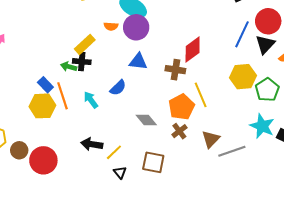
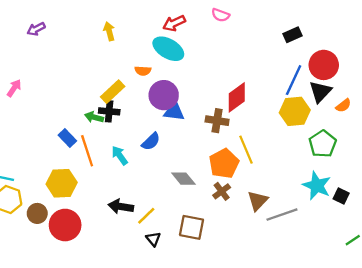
purple circle: (136, 27) -> (164, 95), moved
yellow hexagon: (243, 77) -> (295, 111), moved
yellow hexagon: (42, 106) -> (62, 183), moved

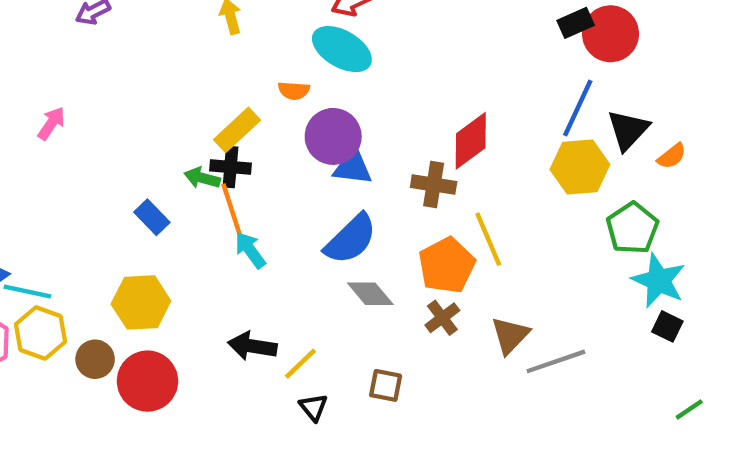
red circle: (324, 65) -> (611, 34), moved
blue semicircle: (151, 142) -> (351, 239), moved, size x1.5
orange line: (87, 151) -> (233, 213), moved
cyan star: (317, 186) -> (659, 281), moved
brown square: (192, 227) -> (386, 385), size x0.7

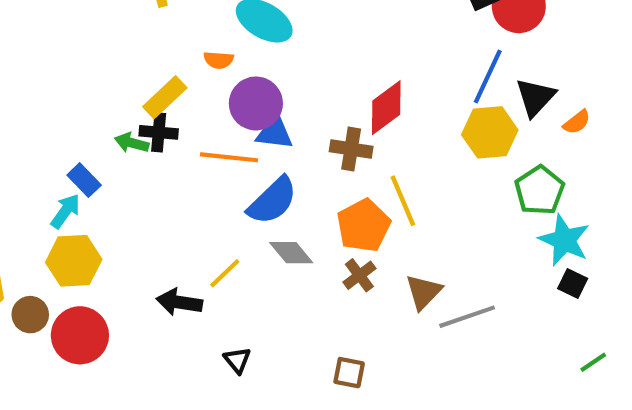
orange line: (233, 213) -> (229, 157), moved, turned -66
cyan arrow: (250, 250) -> (65, 211), moved, turned 72
yellow line: (300, 364) -> (225, 273), moved
brown square: (386, 385) -> (349, 373), moved

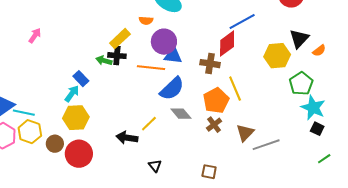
blue line: (488, 77) -> (242, 22), moved, turned 36
green line: (593, 362) -> (324, 159), moved

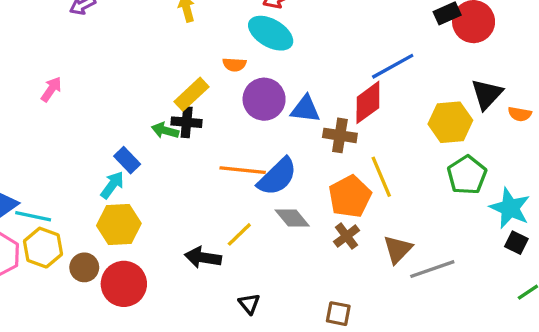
orange semicircle: (319, 51) -> (520, 114), turned 48
blue triangle: (173, 56) -> (305, 109), moved
orange line: (151, 68) -> (243, 170), moved
green pentagon: (301, 84) -> (467, 175), moved

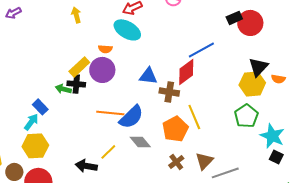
purple circle: (264, 99) -> (102, 70), moved
yellow hexagon: (450, 122) -> (252, 84), moved
brown cross: (347, 236) -> (176, 162), moved

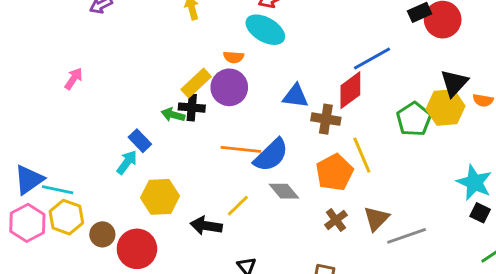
green pentagon: (246, 116) -> (414, 119), moved
yellow hexagon: (35, 146) -> (160, 197), moved

